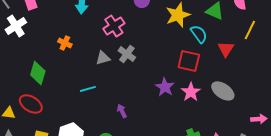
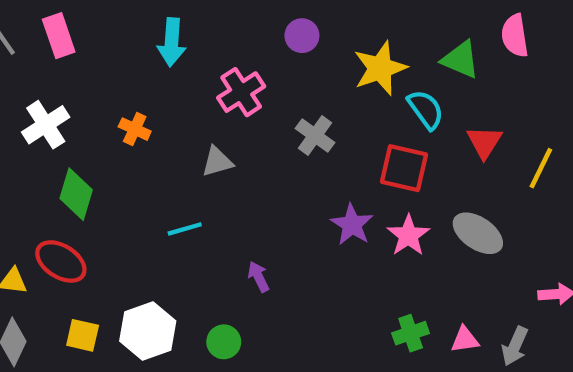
white cross: (16, 26) -> (46, 125), moved
yellow line: (250, 30) -> (541, 168), moved
gray cross: (127, 54) -> (315, 136), moved

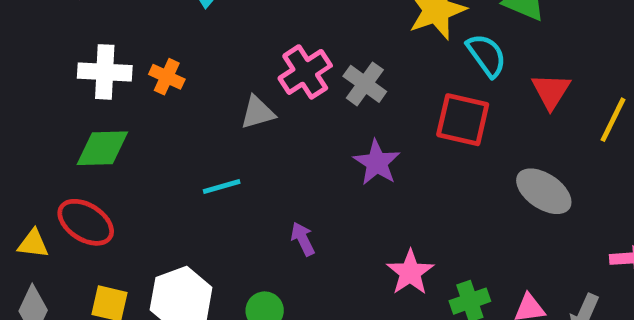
pink cross: (241, 92) -> (305, 72), moved
white cross: (46, 125) -> (105, 72), moved, turned 36
green diamond: (76, 194) -> (102, 148), turned 72
purple star: (352, 225) -> (377, 163), moved
pink star: (408, 235) -> (410, 272), moved

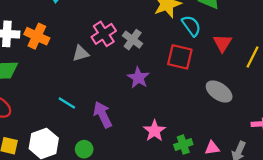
orange cross: (167, 77) -> (37, 36), size x1.5
cyan line: (222, 186) -> (67, 103), moved, turned 48
purple arrow: (303, 239) -> (103, 115), size x1.6

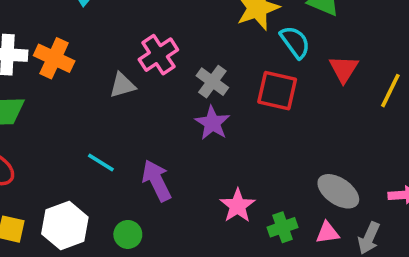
gray cross: (133, 40) -> (212, 82), moved
gray ellipse: (219, 92) -> (338, 191), moved

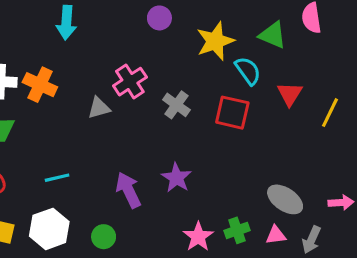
purple star: (212, 123) -> (176, 178), moved
cyan line: (101, 163) -> (57, 178), moved, turned -45
pink star: (238, 206) -> (198, 237), moved

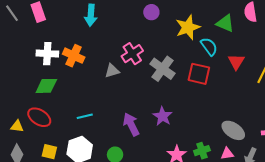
gray cross: (176, 105) -> (163, 69), size x1.4

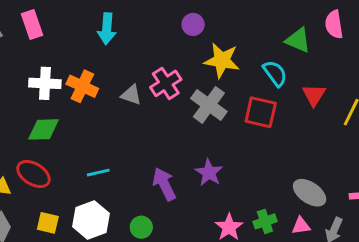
yellow star: (188, 27) -> (222, 60), moved, turned 30
gray triangle: (112, 71) -> (131, 95), moved, turned 35

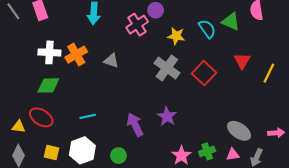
yellow star: (222, 60) -> (176, 36), size x0.7
cyan semicircle: (275, 73) -> (207, 29), moved
pink cross: (166, 83) -> (137, 25), moved
orange cross: (82, 86) -> (76, 55), turned 35
red square: (261, 112) -> (204, 73), turned 30

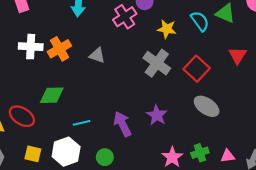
green diamond: (48, 85) -> (52, 95), moved
cyan line: (88, 116) -> (82, 123), moved
gray ellipse: (239, 131) -> (207, 106), moved

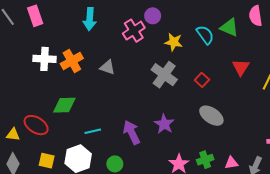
red square: (197, 69) -> (202, 80), size x0.6

